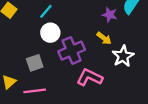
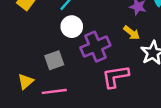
pink L-shape: (90, 77) -> (115, 77), turned -35

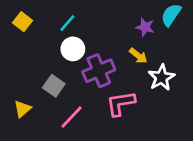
gray square: (54, 60) -> (54, 86), turned -36
pink line: (54, 91) -> (72, 117), moved, turned -40

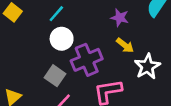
purple star: (145, 27) -> (120, 18), moved
gray square: (54, 86) -> (55, 76), moved

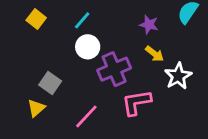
gray square: (55, 76) -> (50, 83), moved

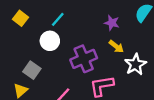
white circle: (88, 47) -> (50, 41), moved

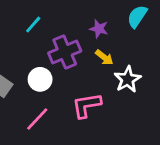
white circle: (50, 41) -> (40, 79), moved
purple cross: (84, 59) -> (65, 52), moved

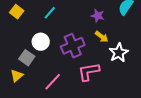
purple cross: (65, 52) -> (73, 46), moved
white circle: (40, 79) -> (41, 42), moved

